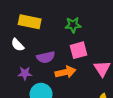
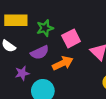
green star: (73, 25) -> (45, 28), moved

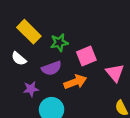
yellow rectangle: (16, 20) -> (29, 32), turned 40

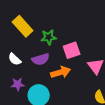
white semicircle: (19, 59) -> (15, 59), moved
purple star: (31, 89) -> (18, 84), moved

